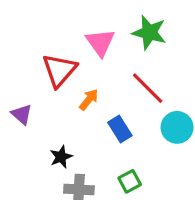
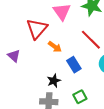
orange arrow: (89, 100) -> (55, 47), turned 88
black star: (61, 157) -> (54, 81), moved

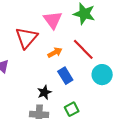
orange arrow: (55, 47) -> (55, 53), moved, turned -64

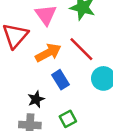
orange arrow: (55, 53) -> (48, 53), size x1.5

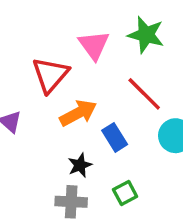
orange arrow: (48, 53) -> (78, 113), moved

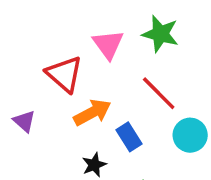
red triangle: (50, 75) -> (64, 74), turned -30

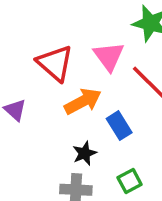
pink triangle: (108, 44) -> (109, 56), moved

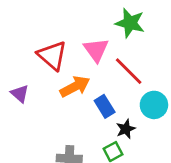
black star: (85, 153) -> (126, 129), moved

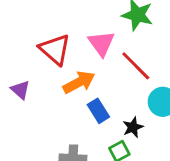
blue rectangle: (105, 106) -> (98, 111), moved

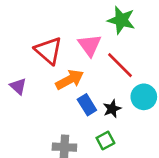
black star: (133, 127) -> (112, 109), moved

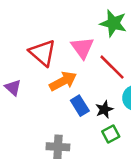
green square: (105, 141) -> (111, 134), moved

